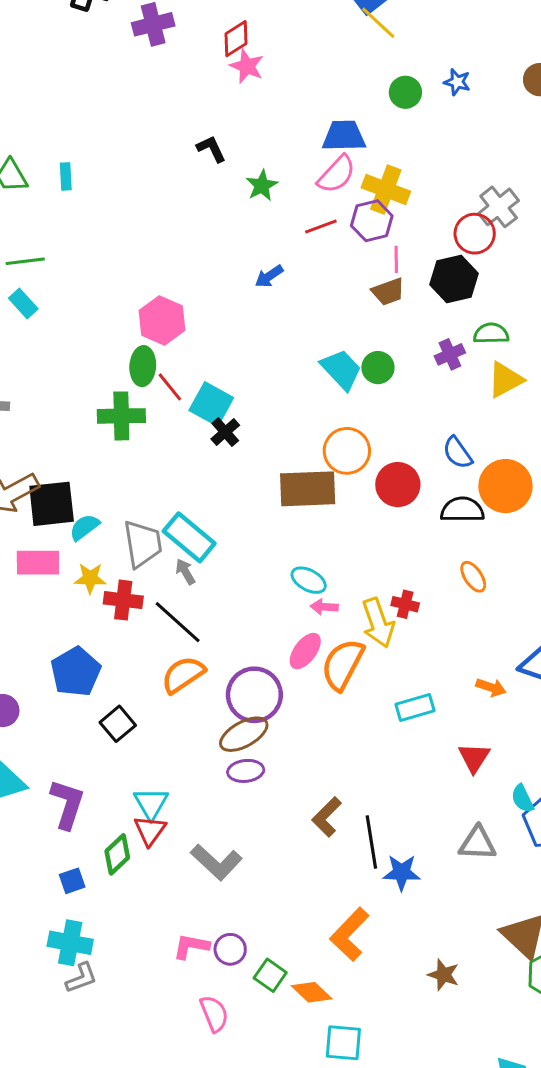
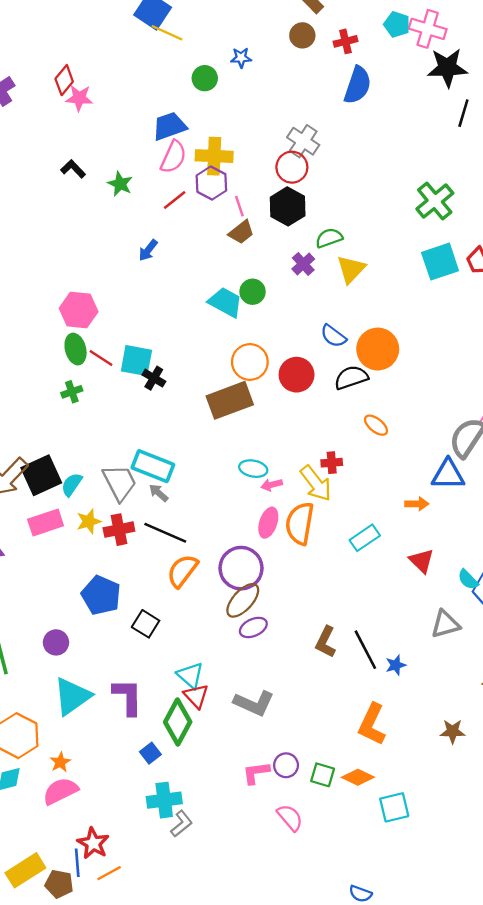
green cross: (121, 416) -> (72, 392), size x0.6
green diamond: (117, 854) -> (178, 722), size x1.4
blue star: (402, 873) -> (396, 665), size x0.7

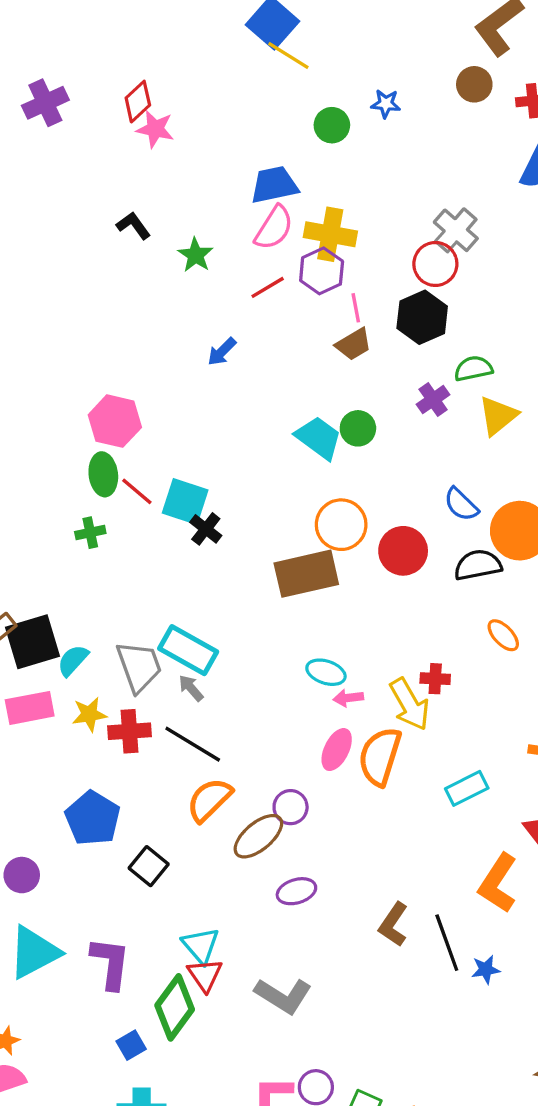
purple circle: (241, 568) -> (291, 807), size x0.6
brown ellipse: (243, 600) -> (258, 836), moved
orange L-shape: (372, 724) -> (498, 883), moved

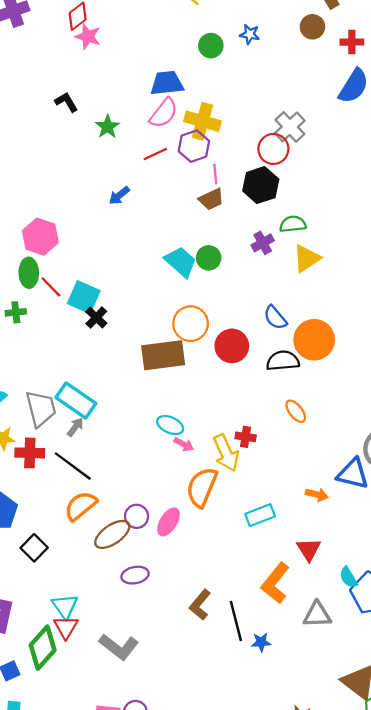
gray arrow: (191, 688) -> (75, 427), turned 72
pink arrow: (348, 698) -> (184, 444), turned -150
pink ellipse: (337, 750) -> (168, 522), moved

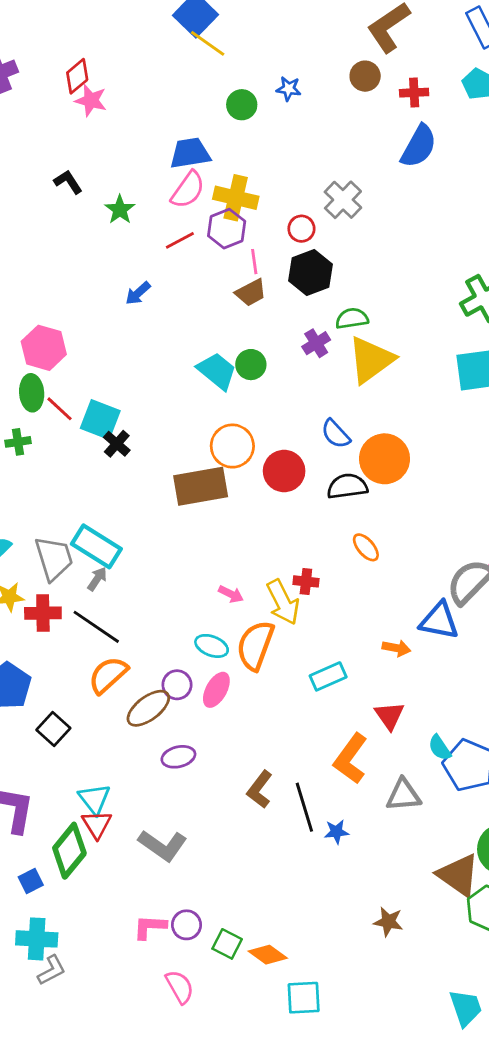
red circle: (273, 149) -> (301, 229), moved, size x0.7
yellow triangle: (307, 258) -> (371, 360), size x1.4
cyan ellipse: (170, 425) -> (212, 646), moved

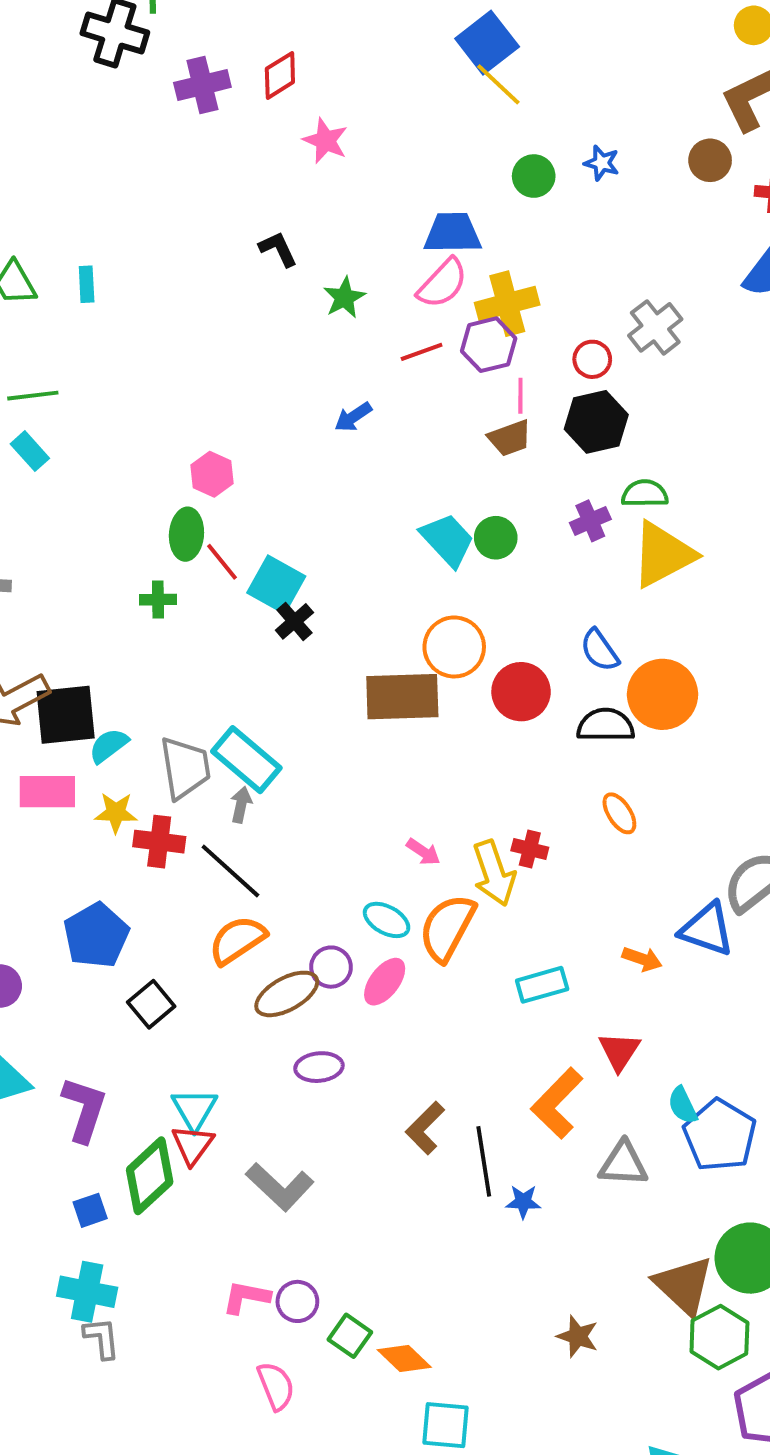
red diamond: (77, 76) -> (280, 75), moved
yellow cross: (236, 198) -> (507, 304), turned -36
pink hexagon: (44, 348) -> (212, 474), size x0.7
gray arrow: (97, 579) -> (241, 805), turned -30
gray L-shape: (52, 970) -> (102, 1338), turned -76

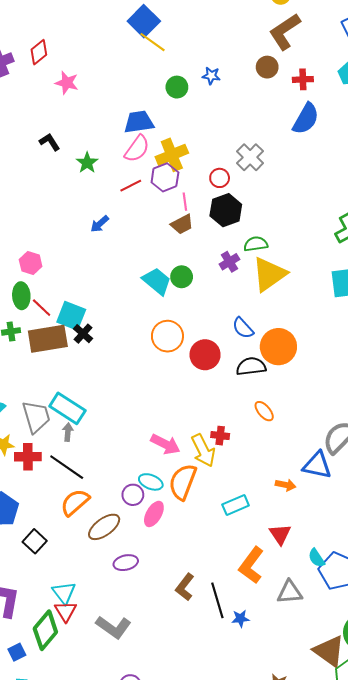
brown rectangle: (402, 697) -> (48, 339), moved
pink arrow: (423, 852) -> (165, 444), size x1.6
purple circle: (331, 967) -> (133, 495), moved

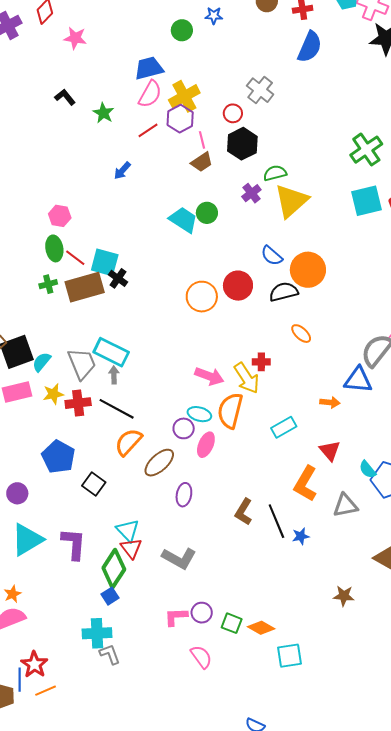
orange circle: (167, 336) -> (202, 297), moved
purple ellipse: (126, 563) -> (184, 495), turned -60
blue square: (17, 652) -> (110, 596), moved

